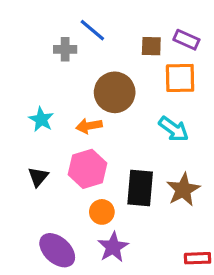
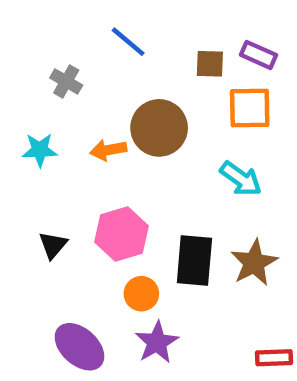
gray cross: (65, 49) -> (66, 81), moved, turned 30
cyan star: (41, 119) -> (40, 150), moved, turned -30
orange arrow: (89, 126) -> (108, 150), moved

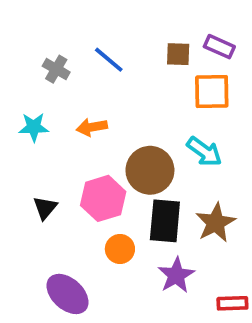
blue line: (128, 42) -> (109, 60), moved
brown circle: (159, 128) -> (150, 170), moved
purple star: (157, 342) -> (176, 275), moved

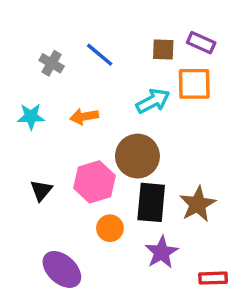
cyan arrow: (204, 152) -> (153, 101), moved, turned -64

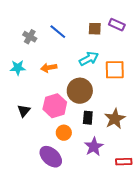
orange square: (194, 84) -> (115, 70), moved
black rectangle: (151, 202) -> (88, 118), size x0.6
purple ellipse: (62, 269) -> (51, 157), moved

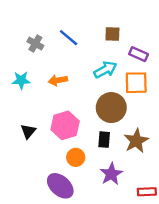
purple rectangle: (117, 25) -> (139, 54), moved
brown circle: (80, 91) -> (111, 108), moved

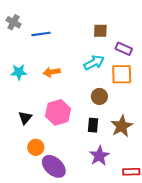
blue line: (69, 38) -> (41, 34), moved, turned -48
gray cross: (35, 44) -> (14, 22), moved
brown circle: (111, 108) -> (99, 96), size x0.6
orange circle: (76, 157) -> (36, 147), moved

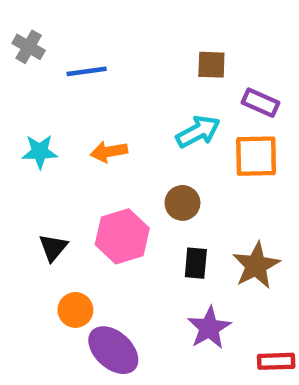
brown circle: (99, 96) -> (182, 203), moved

